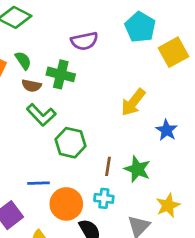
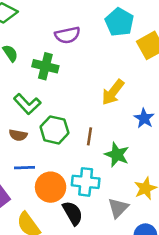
brown semicircle: (31, 86) -> (18, 135), moved
brown line: (108, 166) -> (90, 136), moved
cyan cross: (104, 198) -> (86, 182), size x1.5

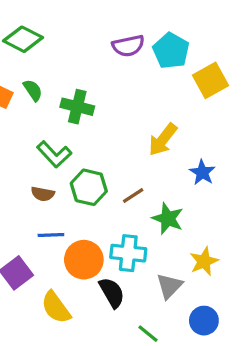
purple semicircle: (67, 35) -> (128, 46), moved
brown line: (90, 136) -> (133, 196), turned 48

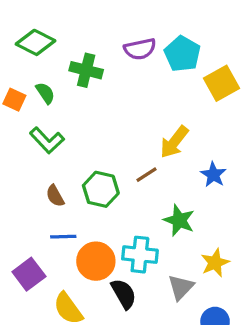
green cross: (77, 107) -> (86, 70), moved
green L-shape: (54, 154) -> (47, 140), moved
brown semicircle: (43, 194) -> (55, 196), turned 50
brown line: (133, 196) -> (146, 175), moved

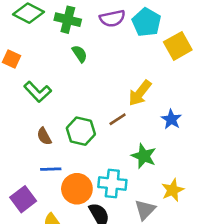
green cross: (86, 70) -> (68, 20), moved
green semicircle: (45, 93) -> (80, 54), moved

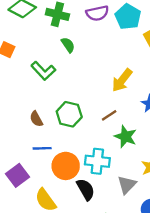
green L-shape: (38, 92) -> (43, 71), moved
brown line: (118, 119) -> (109, 115), moved

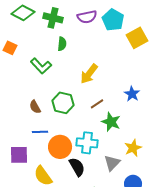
green semicircle: (68, 45) -> (62, 44), turned 40
yellow arrow: (122, 80) -> (89, 74), moved
purple square: (17, 175) -> (19, 155), turned 36

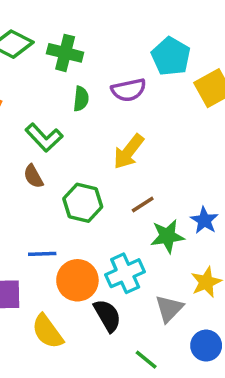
purple semicircle: (87, 17) -> (129, 90), moved
blue star: (132, 94) -> (204, 220), moved
brown semicircle: (35, 107) -> (33, 176), moved
green star: (111, 122) -> (167, 236), turned -30
cyan cross: (87, 143) -> (125, 273), turned -30

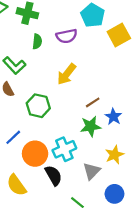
brown line: (143, 204) -> (93, 102), moved
blue line: (42, 254) -> (13, 137), turned -42

